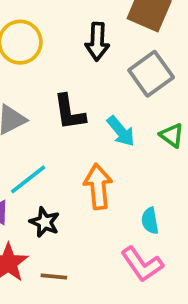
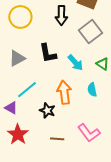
cyan semicircle: (150, 221) -> (92, 90), moved
black star: (45, 222) -> (47, 110), moved
brown line: (54, 276) -> (57, 139), moved

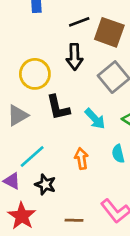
yellow circle: (20, 17) -> (35, 74), moved
orange arrow: (64, 92) -> (81, 158), size x0.7
black star: (47, 110) -> (45, 184), moved

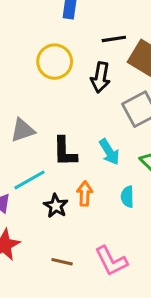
yellow circle: (35, 74) -> (55, 62), moved
black L-shape: (58, 108) -> (65, 152), moved
black star: (45, 184) -> (56, 206), moved

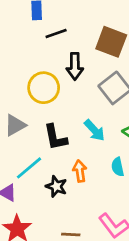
black line: (114, 39) -> (56, 34), moved
yellow circle: (55, 62) -> (44, 88), moved

